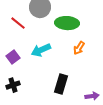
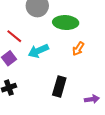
red line: (18, 23) -> (14, 36), moved

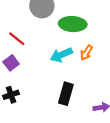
cyan arrow: (38, 51) -> (61, 55), moved

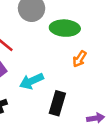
cyan arrow: (61, 55) -> (32, 81), moved

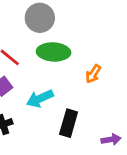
green ellipse: (65, 28) -> (54, 52), moved

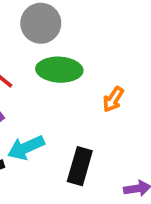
cyan arrow: (40, 98) -> (26, 148), moved

